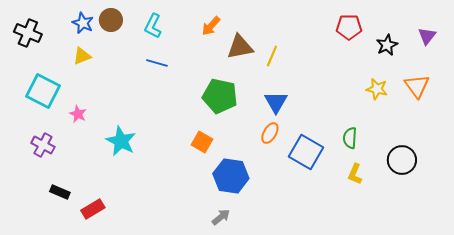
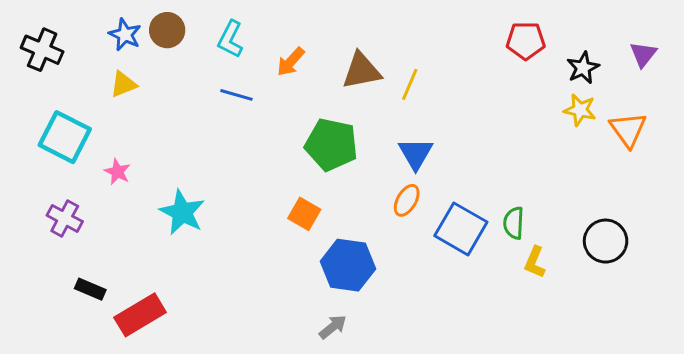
orange arrow: (211, 26) -> (291, 62), moved
yellow star: (377, 89) -> (580, 110), moved
green semicircle: (350, 138) -> (514, 223), moved
red rectangle: (93, 209) -> (140, 315), size x1.4

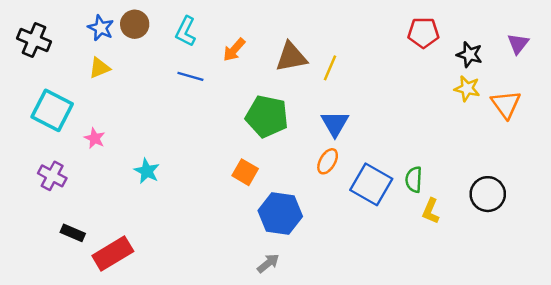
black star: (583, 68) -> (470, 55), turned -30
cyan star: (182, 212) -> (147, 171), size x0.7

